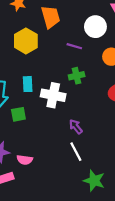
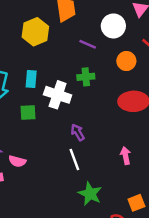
green square: (18, 114) -> (28, 113), moved

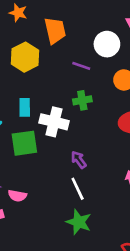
green square: (28, 113) -> (24, 143), size x1.5
green star: (90, 194) -> (79, 222), moved

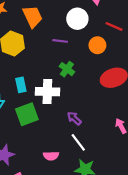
green cross: (82, 100) -> (67, 69), turned -32
pink semicircle: (17, 196) -> (51, 156), moved

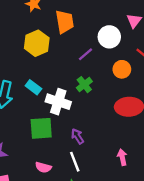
purple line: (60, 41) -> (85, 54), turned -64
cyan rectangle: (21, 85) -> (33, 87), turned -56
green square: (27, 114) -> (41, 128), moved

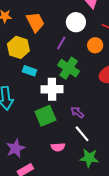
green cross: (84, 85) -> (69, 68), size x1.5
cyan rectangle: (33, 87) -> (30, 71), moved

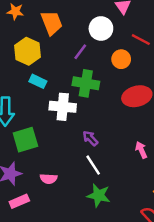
green cross: (69, 68) -> (86, 83), turned -30
green square: (45, 116) -> (25, 140), moved
pink semicircle: (58, 147) -> (49, 179), moved

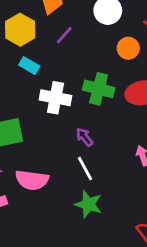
purple line: (80, 52) -> (64, 35), moved
green cross: (86, 83) -> (99, 89), moved
pink semicircle: (49, 179) -> (32, 180), size x1.6

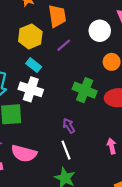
white cross: (56, 98) -> (31, 89), moved

